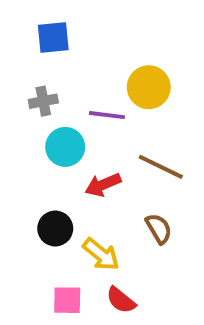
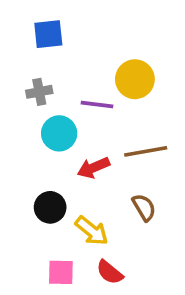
brown line: (161, 167) -> (146, 151), turned -36

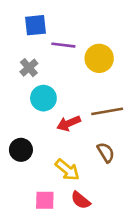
gray cross: (39, 92) -> (29, 68), turned -30
purple line: (97, 104) -> (63, 45), moved
black circle: (50, 207) -> (21, 150), moved

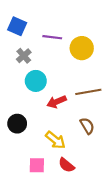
blue square: (36, 25) -> (17, 26), moved, turned 30

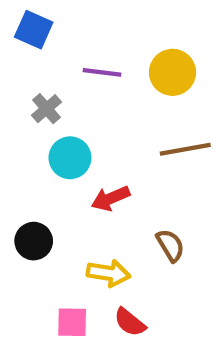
blue square: (17, 26) -> (34, 30), moved
yellow circle: (82, 48) -> (173, 72), moved
brown line: (88, 92) -> (185, 149), moved
yellow arrow: (55, 140) -> (108, 273), turned -30

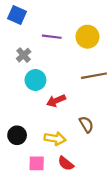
black circle: (34, 241) -> (17, 135), moved

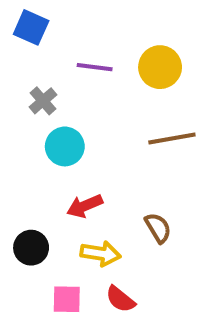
red arrow: (56, 101) -> (85, 206), moved

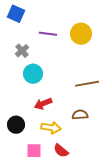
brown line: (172, 139) -> (87, 84), moved
brown semicircle: (158, 228) -> (80, 115), turned -63

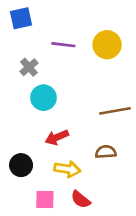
blue square: (16, 14) -> (21, 18), turned -36

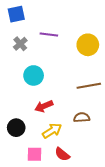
yellow circle: (107, 45) -> (88, 45), moved
gray cross: (29, 67) -> (20, 44), moved
yellow arrow: (67, 169) -> (52, 131), turned -42

